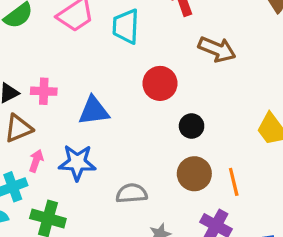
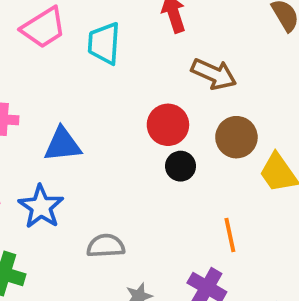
red circle: (160, 83) -> (168, 125), moved
blue star: (77, 163) -> (41, 207), turned 30
brown circle: (194, 174) -> (236, 137), moved

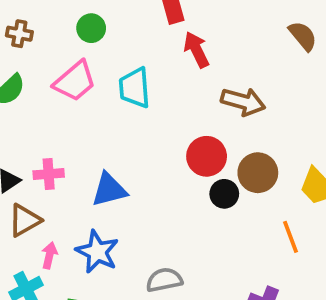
brown circle: (236, 137) -> (258, 173), moved
orange line: (230, 235) -> (291, 237), moved

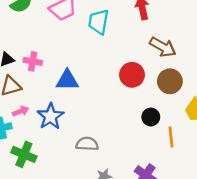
brown circle: (258, 173) -> (170, 81), moved
black circle: (224, 194) -> (151, 117), moved
pink arrow: (49, 255) -> (21, 111), turned 42

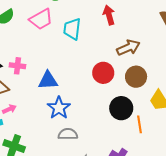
brown arrow: (163, 47) -> (128, 48), turned -50
blue star: (50, 116) -> (59, 108), moved
black circle: (151, 117) -> (121, 108), size x1.5

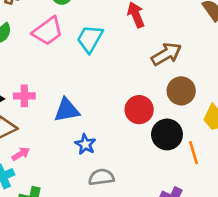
cyan trapezoid: (72, 29) -> (90, 39), turned 30
red circle: (103, 73) -> (139, 110), moved
blue star: (59, 108) -> (85, 144), size x0.7

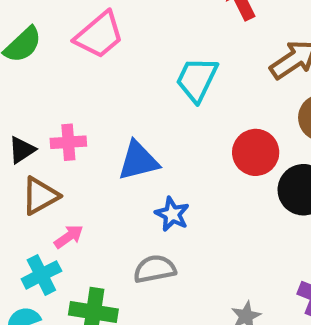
cyan trapezoid: (90, 39) -> (197, 79), moved
gray semicircle: (101, 177) -> (155, 269), moved

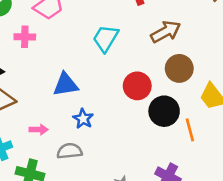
pink cross: (68, 142) -> (25, 37), moved
pink arrow: (69, 237) -> (39, 130), moved, turned 30

